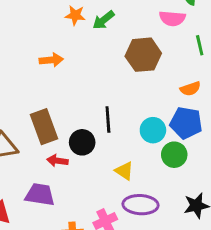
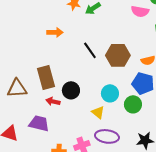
brown hexagon: (143, 55) -> (118, 55), moved
black line: (108, 119) -> (90, 50), moved, turned -36
cyan circle: (153, 130) -> (110, 93), moved

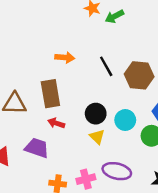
orange arrow: (55, 32) -> (65, 58), moved
black circle: (71, 90) -> (96, 114), moved
yellow triangle: (98, 112) -> (97, 137), moved

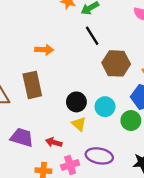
black line: (106, 66) -> (92, 36), moved
red arrow: (56, 123) -> (54, 142), moved

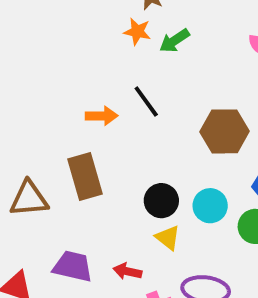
black line: (92, 36) -> (146, 102), moved

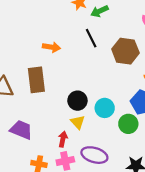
black line: (146, 102) -> (91, 38), moved
brown hexagon: (225, 131) -> (125, 51), moved
red arrow: (127, 271) -> (63, 139), moved, turned 80

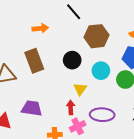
brown hexagon: (125, 51) -> (96, 36), moved
black circle: (77, 101) -> (72, 60), moved
yellow triangle: (78, 122) -> (80, 89), turned 32

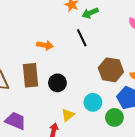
brown hexagon: (96, 36) -> (111, 70), moved
black circle: (72, 60) -> (57, 83), moved

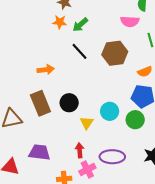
brown hexagon: (111, 70) -> (115, 53), moved
yellow triangle: (68, 115) -> (87, 123), moved

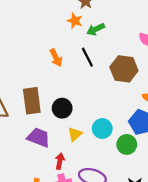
orange arrow: (46, 70) -> (56, 58), moved, turned 56
purple trapezoid: (39, 152) -> (39, 137), moved

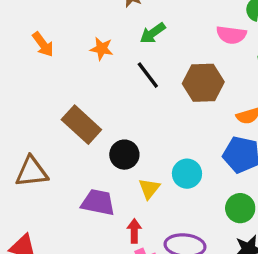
orange star: (75, 21) -> (102, 49), moved
orange arrow: (56, 58) -> (43, 44), moved
brown rectangle: (32, 101) -> (81, 125), moved, turned -30
green circle: (127, 144) -> (240, 208), moved

